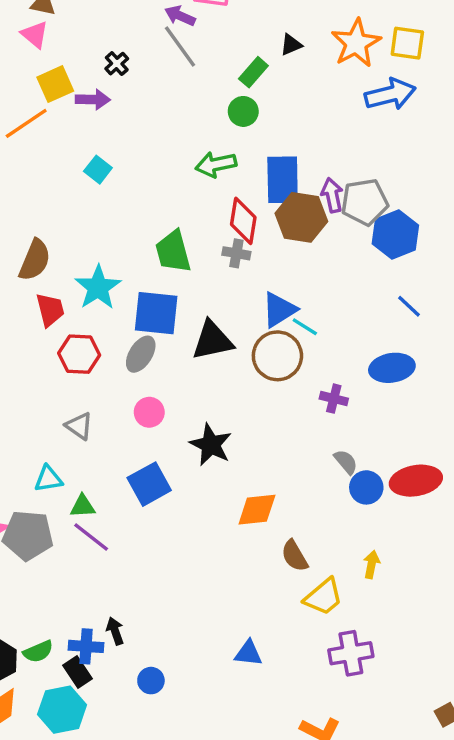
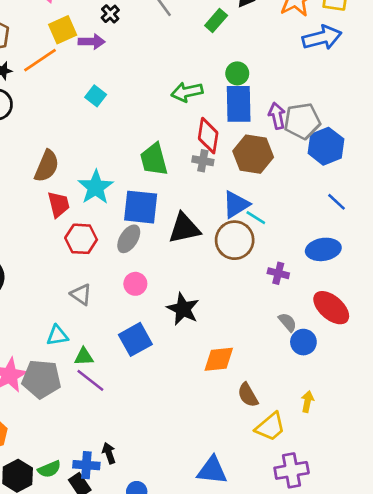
green circle: (243, 111) -> (237, 73), moved
brown hexagon: (301, 217) -> (253, 154), moved
red ellipse: (416, 481) -> (331, 308), moved, turned 51
blue triangle: (248, 653) -> (212, 470), size x1.4

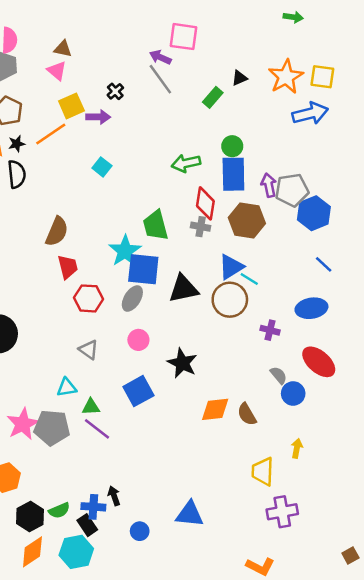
cyan star: (96, 187) -> (125, 251), moved
brown semicircle: (248, 395) -> (247, 414), moved
yellow trapezoid: (270, 427) -> (263, 471), turned 132
blue triangle: (212, 470) -> (190, 514), moved

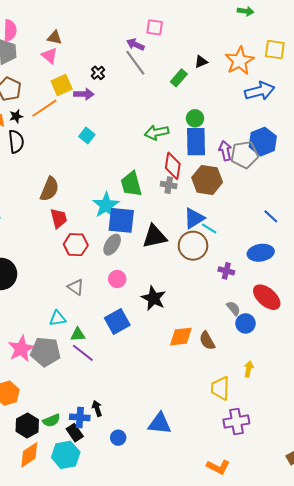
pink square: (184, 37) -> (155, 27), size x0.7
yellow square: (322, 77) -> (275, 50), moved
blue hexagon: (314, 213) -> (263, 142), moved

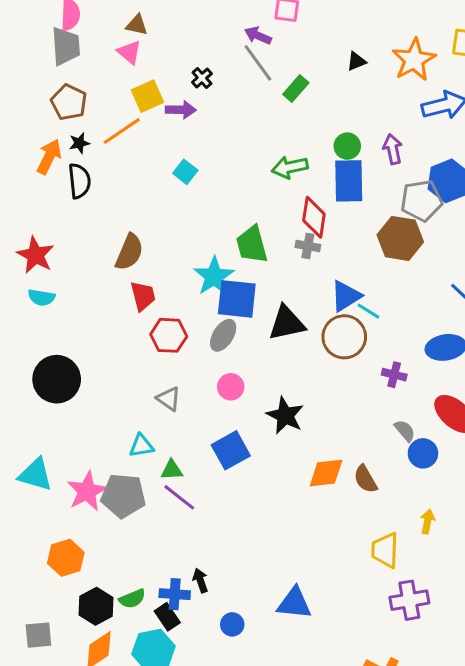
green rectangle: (179, 78) -> (296, 89), moved
purple arrow: (225, 151) -> (393, 149), moved
brown hexagon: (207, 180) -> (400, 238), moved

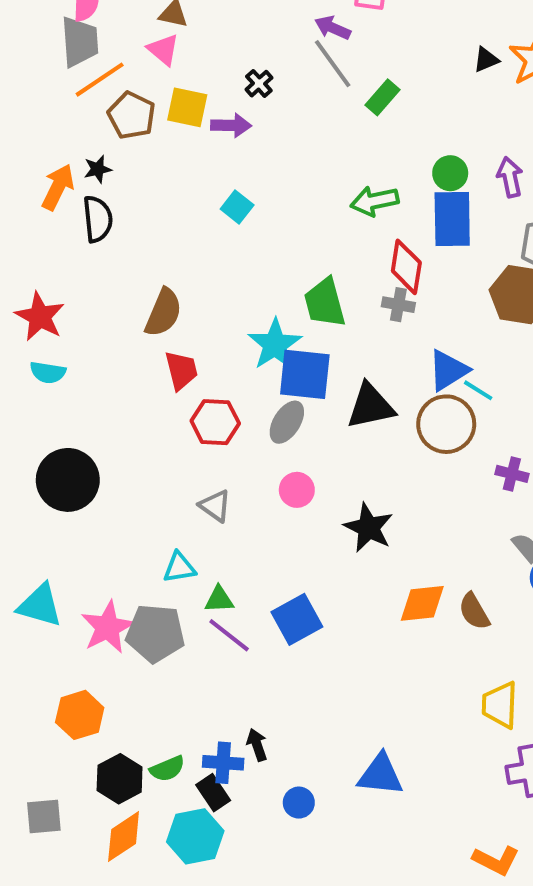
black triangle: (356, 61) -> (486, 60), moved
yellow square: (147, 96) -> (187, 107), turned 36
brown pentagon: (69, 102) -> (131, 115), moved
orange line: (122, 131) -> (100, 80), moved
blue square: (231, 450) -> (297, 619), moved

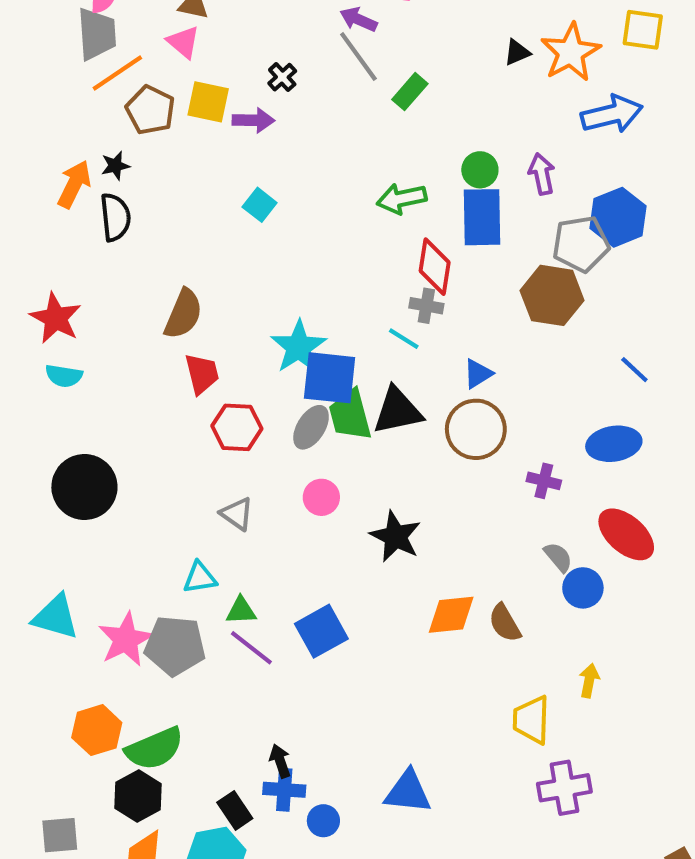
green trapezoid: (325, 303) -> (350, 415), moved
blue triangle: (448, 370) -> (478, 374), size x0.7
cyan line: (478, 390) -> (404, 339), moved
blue cross: (223, 763) -> (284, 790), moved
green semicircle: (167, 769) -> (154, 749), moved, size x1.6

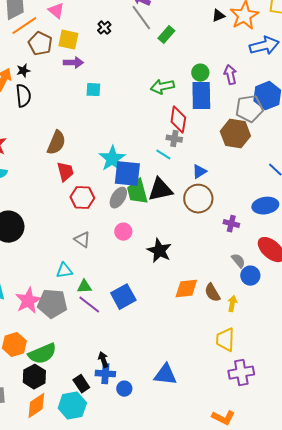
purple arrow: (253, 120) -> (73, 63), moved
cyan square: (260, 205) -> (93, 90), turned -35
yellow arrow: (589, 681) -> (232, 304), moved

